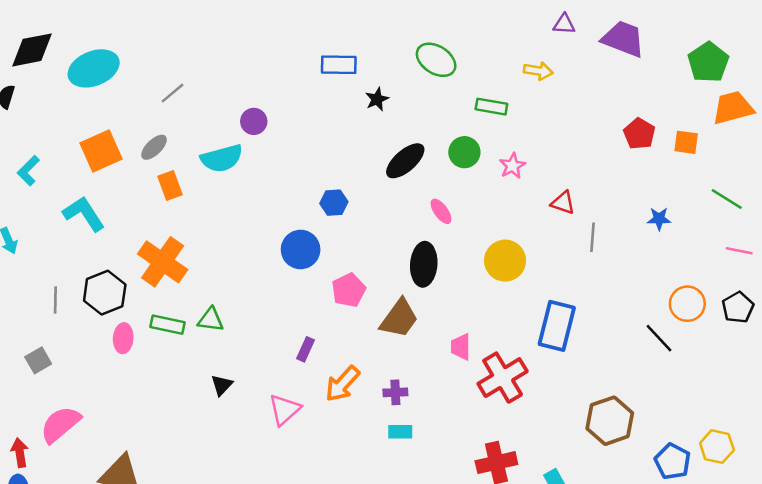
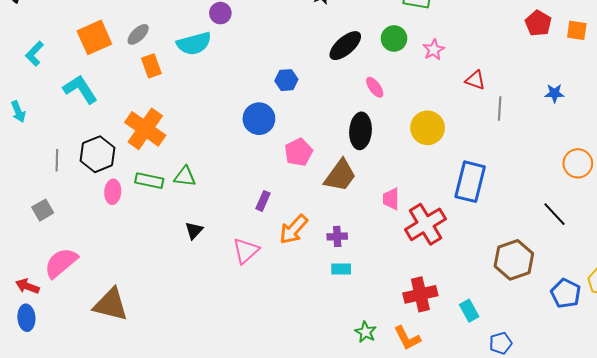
black line: (659, 338) -> (554, 214), moved
red arrow: (20, 453) -> (27, 286), turned -60

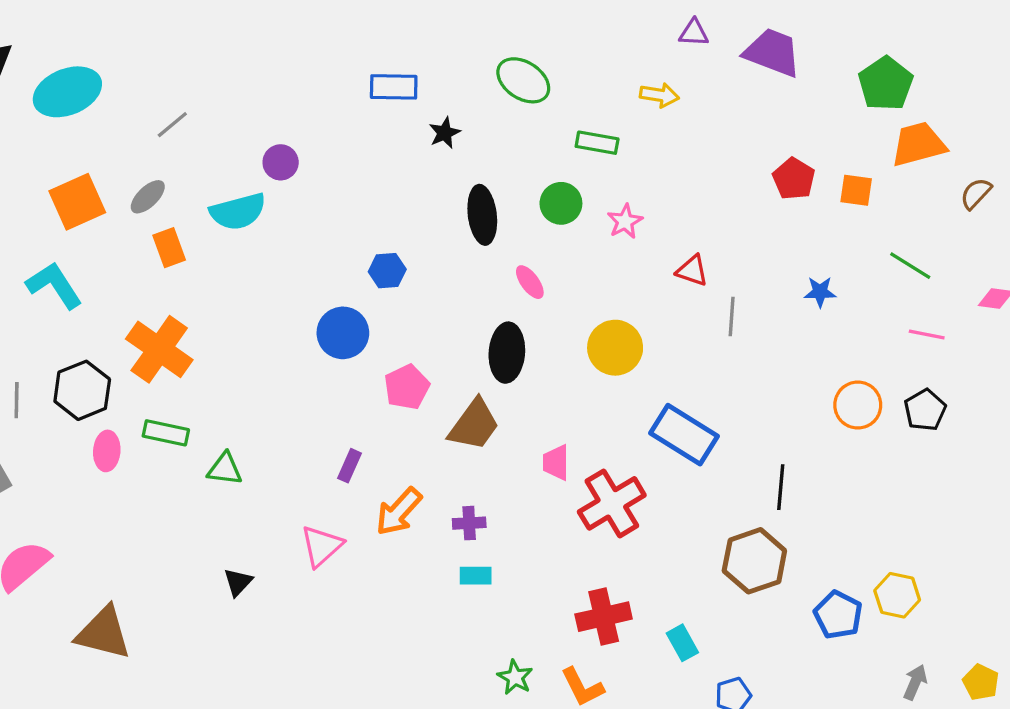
black ellipse: (345, 46) -> (482, 215), turned -56
green triangle: (185, 177) -> (225, 469), moved
blue rectangle: (470, 182) -> (684, 435), turned -72
black line: (554, 214) -> (781, 487), moved, turned 48
black triangle: (194, 230) -> (238, 582), moved

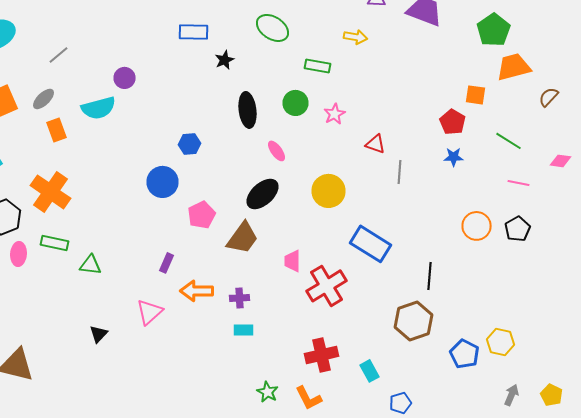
red pentagon: (794, 179) -> (452, 122), moved
black ellipse: (507, 353) -> (262, 194), turned 44
orange arrow: (399, 512) -> (196, 291), turned 48

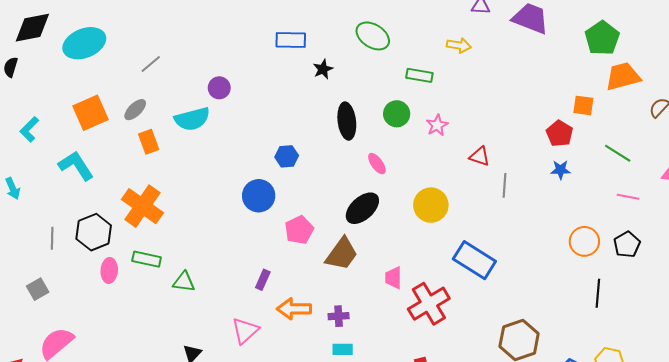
black line: (430, 276) -> (598, 293), moved

